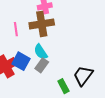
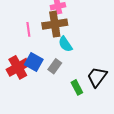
cyan semicircle: (41, 52) -> (65, 44), moved

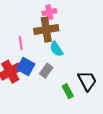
pink line: (28, 29) -> (21, 43), moved
black trapezoid: (97, 77) -> (87, 81), turned 115

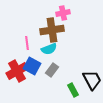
pink cross: (49, 12) -> (63, 13), moved
cyan semicircle: (56, 49) -> (49, 49), moved, turned -77

